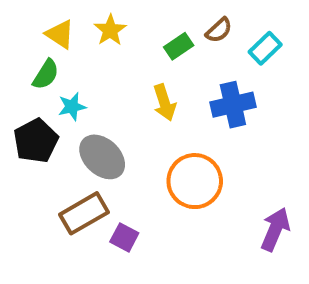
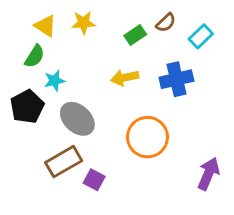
yellow star: (110, 30) -> (83, 23), turned 30
yellow arrow: (165, 103) -> (125, 78), turned 96

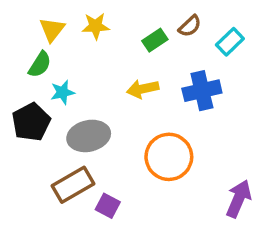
yellow triangle: (45, 26) -> (52, 30), turned 35
gray ellipse: (77, 119) -> (89, 136), turned -56

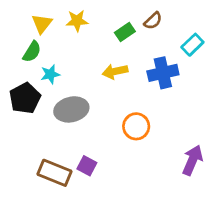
cyan rectangle: (230, 42) -> (192, 45), moved
orange circle: (169, 157) -> (136, 126), size x0.7
brown rectangle: (73, 185) -> (54, 173), moved, turned 52

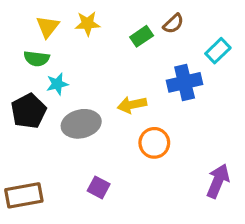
green semicircle: (32, 52) -> (37, 59), turned 65
yellow arrow: (115, 71) -> (132, 105), moved
brown rectangle: (54, 173) -> (24, 195), moved, turned -32

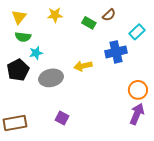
yellow triangle: (48, 27) -> (19, 17), moved
green rectangle: (142, 36) -> (89, 23), turned 64
orange circle: (154, 143) -> (138, 90), moved

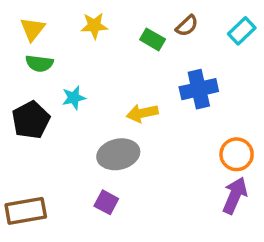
cyan rectangle: (137, 32) -> (242, 31), moved
cyan star: (36, 53) -> (74, 98), moved
gray ellipse: (51, 78) -> (118, 154), moved

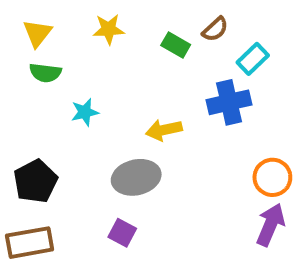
cyan rectangle: (242, 31) -> (253, 59), moved
black pentagon: (31, 120) -> (35, 181), moved

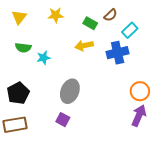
green semicircle: (45, 73) -> (23, 48), moved
yellow arrow: (164, 130) -> (84, 46), moved
gray ellipse: (136, 177) -> (70, 91), turned -55

